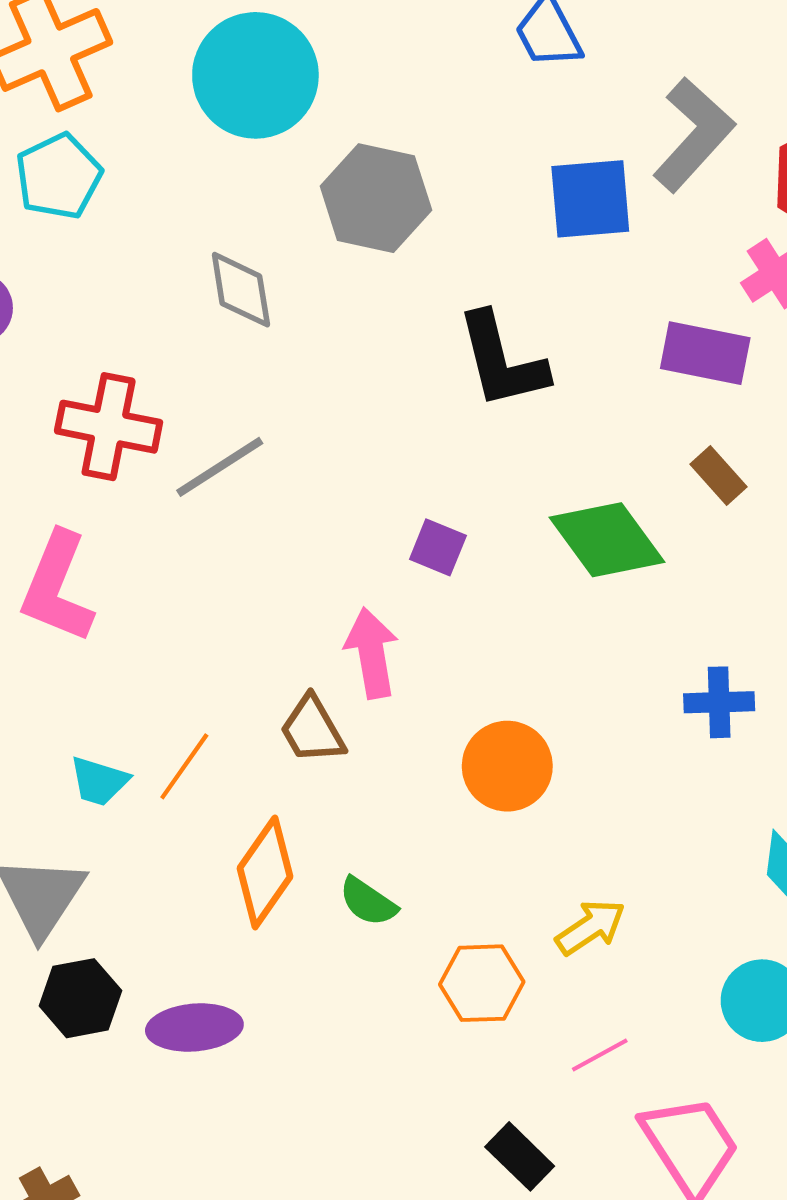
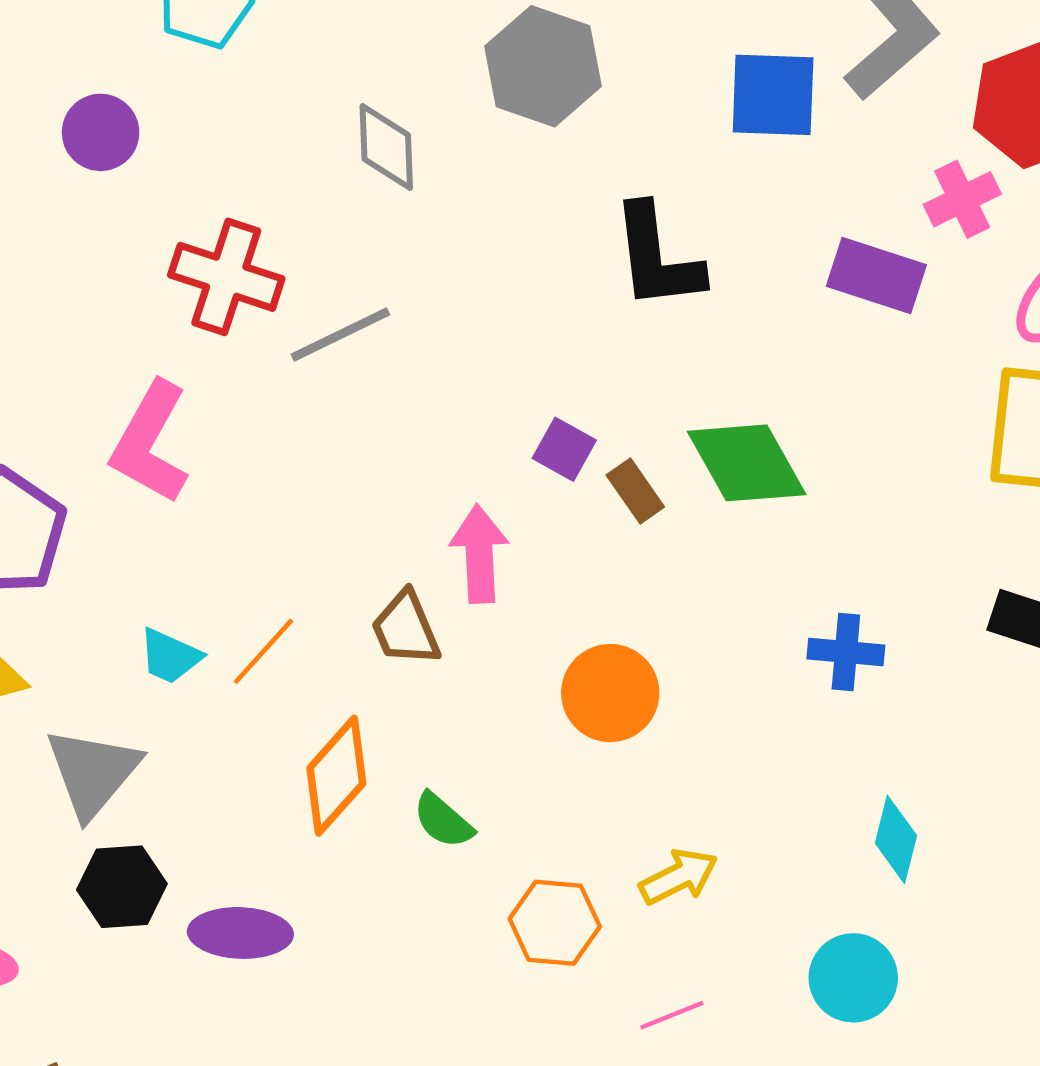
brown rectangle: (719, 476) -> (635, 491), moved

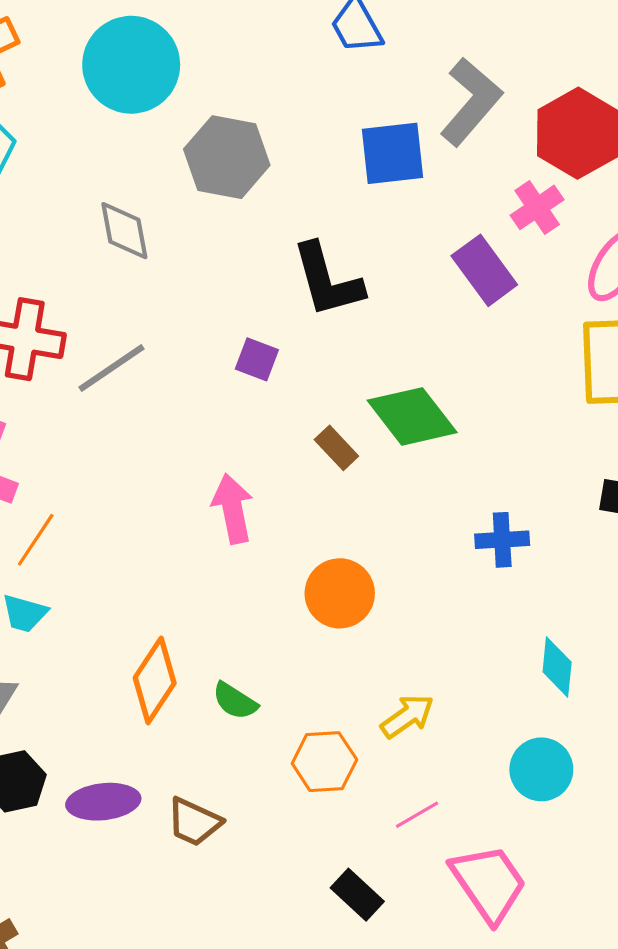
purple rectangle: (876, 275) -> (484, 270), turned 44
purple square: (564, 449) -> (257, 359), moved
brown trapezoid: (406, 629) -> (194, 822), moved, turned -34
orange line: (264, 651) -> (36, 540), moved

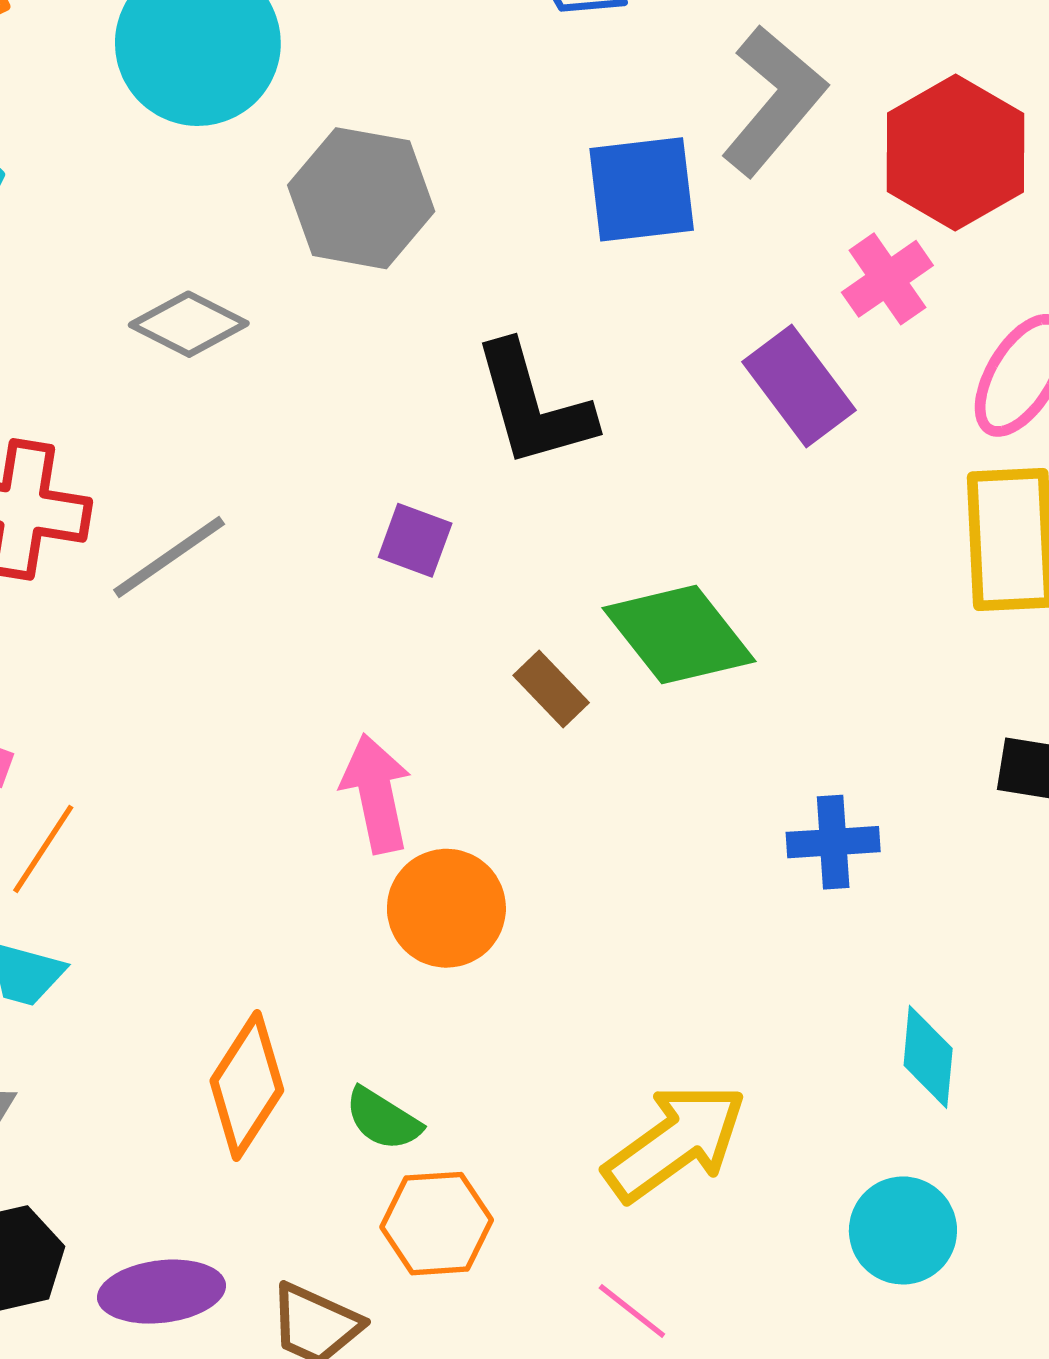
gray diamond: (124, 231) -> (189, 324), turned -52
orange circle: (340, 593) -> (446, 908), moved
yellow arrow: (407, 716) -> (675, 1142), size x1.6
orange hexagon: (324, 762) -> (437, 1224), moved
pink line: (417, 815) -> (632, 1311), moved, turned 69

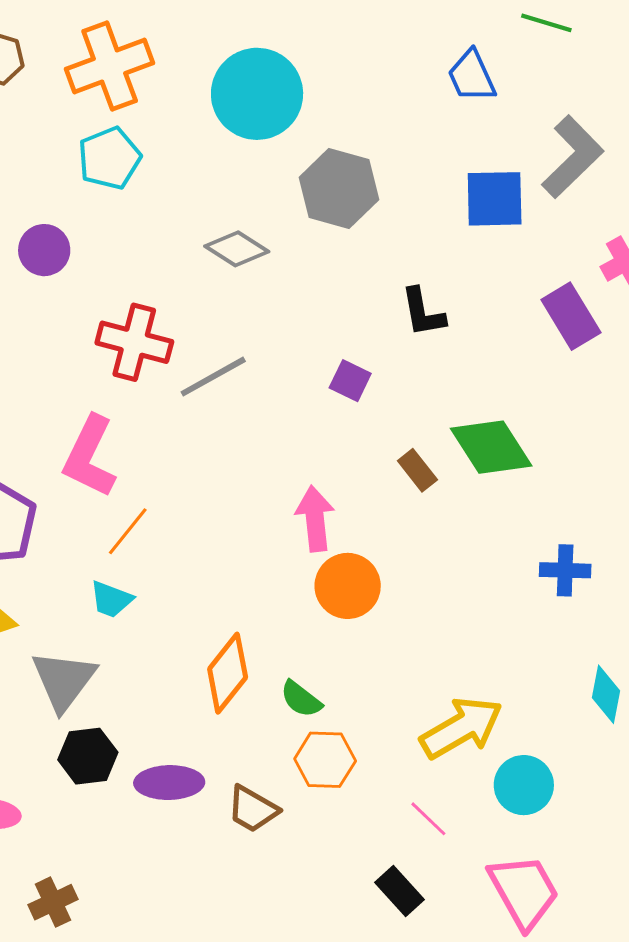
black L-shape: (533, 405) -> (423, 312), size x0.7
cyan circle: (903, 1230) -> (524, 785), moved

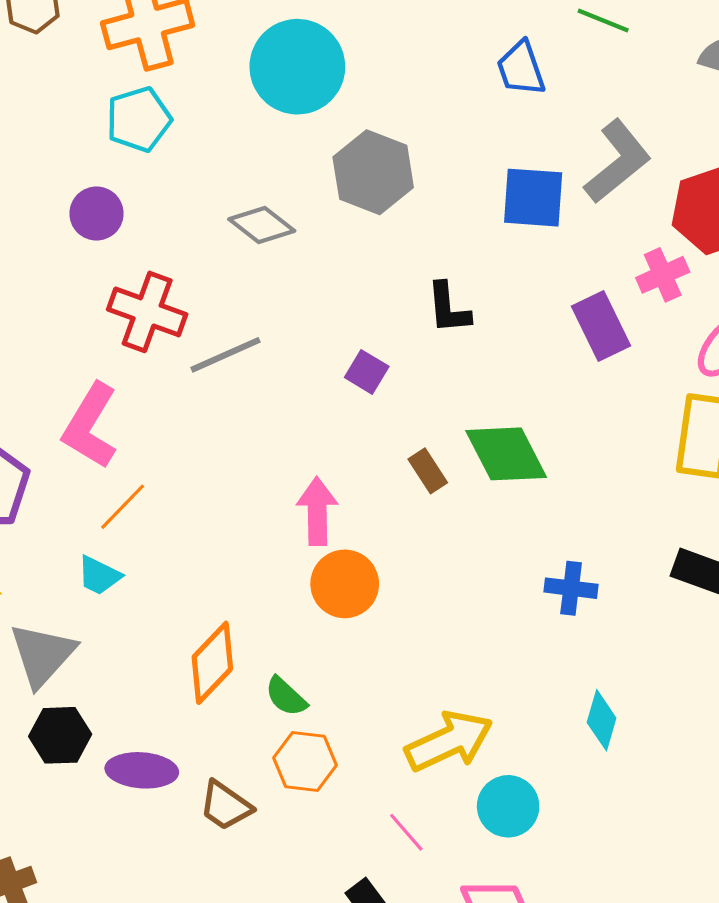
purple circle: (44, 250) -> (96, 214), moved

